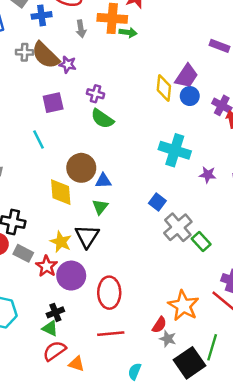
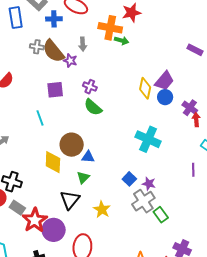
gray arrow: (81, 29) -> (83, 44), moved
purple rectangle: (220, 46) -> (195, 50), moved
purple star: (208, 175) -> (149, 184), moved
yellow star: (61, 242) -> (102, 209), moved
red star: (47, 266) -> (35, 220), size x1.4

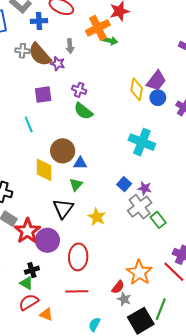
orange cross: (110, 28) -> (98, 28), turned -35

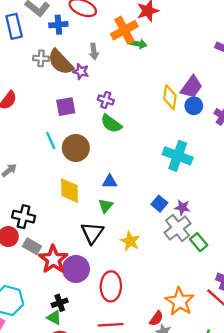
brown circle: (63, 151) -> (76, 148), moved

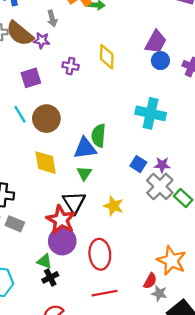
yellow diamond: (170, 97) -> (107, 57), moved
green semicircle: (111, 124) -> (99, 136), moved, turned 65
blue triangle: (110, 182) -> (85, 148), size x1.5
red star: (53, 259) -> (61, 220), moved
green triangle: (54, 318) -> (44, 261), moved

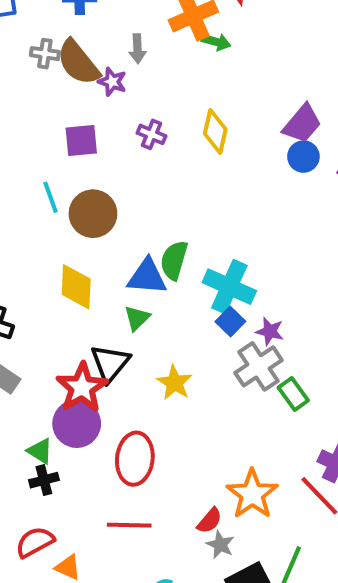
cyan cross: (151, 113) -> (229, 287), moved

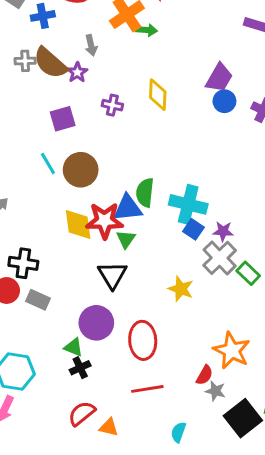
purple star: (112, 82) -> (77, 72), turned 30
yellow star: (174, 383) -> (181, 289), moved
red star: (82, 388) -> (105, 221), moved, turned -30

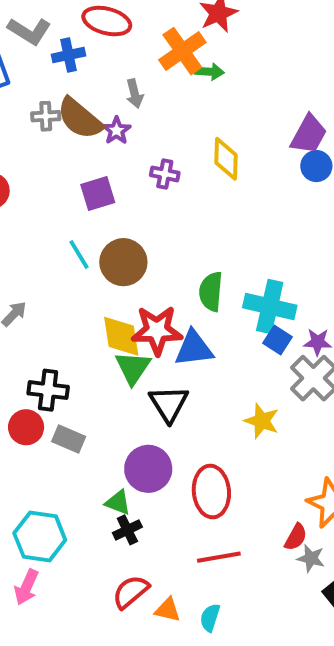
blue triangle: (128, 208) -> (194, 348), moved
green triangle: (126, 239) -> (133, 368), moved, size x1.4
cyan semicircle: (178, 432) -> (210, 618), moved

